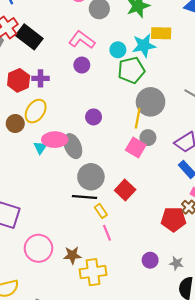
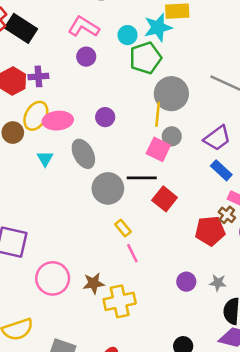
pink ellipse: (55, 140) -> (58, 121), moved
red square: (125, 190) -> (165, 199), moved
black line: (84, 197) -> (142, 178), moved

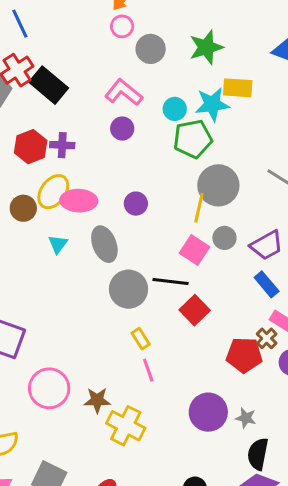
gray circle: (172, 136) -> (224, 238), moved
purple circle: (186, 282) -> (208, 412), size x1.6
yellow cross: (120, 301) -> (126, 426), turned 32

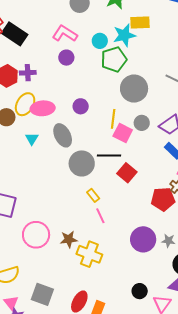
yellow line: (199, 208) -> (113, 119), moved

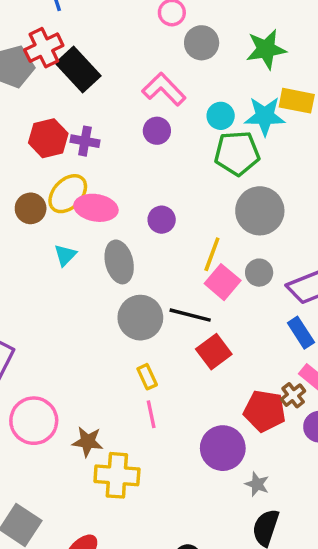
purple circle: (143, 239) -> (223, 448), moved
yellow cross: (89, 254) -> (117, 475), turned -30

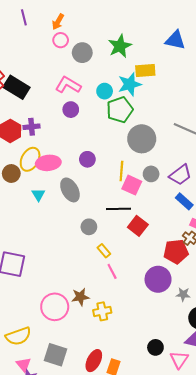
gray circle: (140, 318) -> (89, 227), moved, size x0.6
pink circle: (34, 421) -> (55, 307), moved
yellow cross: (117, 475) -> (102, 311), size x0.7

